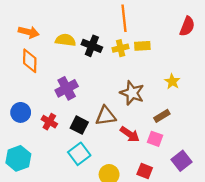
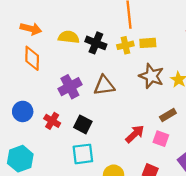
brown star: (132, 93) -> (151, 76), moved
brown triangle: (106, 116) -> (104, 85), moved
red arrow: (130, 134) -> (135, 134), turned -78
cyan square: (79, 154) -> (83, 154), turned 30

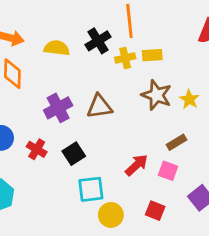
black cross: (96, 43) -> (98, 41), moved, turned 36
black square: (83, 124) -> (74, 154), turned 30
cyan square: (83, 154) -> (91, 189), moved

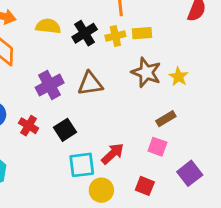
black cross: (98, 41) -> (85, 33), moved
red arrow: (137, 165) -> (113, 154), moved

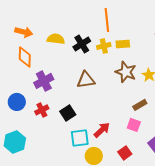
purple cross: (50, 85) -> (44, 81), moved
red cross: (29, 126) -> (42, 110), turned 32
red square: (145, 186) -> (125, 153), turned 32

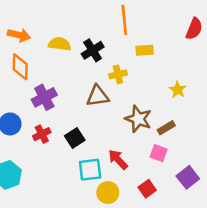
yellow cross: (104, 46) -> (118, 74), moved
brown star: (126, 72) -> (138, 119), moved
red arrow: (102, 130) -> (118, 160), turned -90

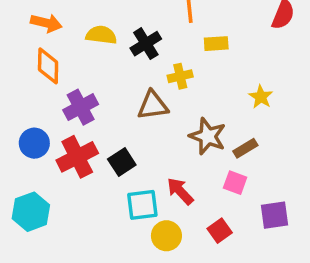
red cross: (42, 134) -> (77, 157), size x1.6
purple square: (188, 177) -> (275, 215), turned 30

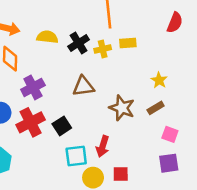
yellow cross: (180, 76) -> (103, 49), moved
brown rectangle: (245, 148) -> (156, 108), moved
pink square: (235, 183) -> (170, 134), moved
red arrow: (180, 191) -> (103, 146), turned -120
red square: (220, 231) -> (121, 174), moved, turned 35

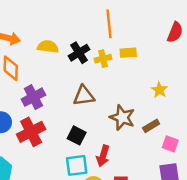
brown rectangle: (156, 108) -> (151, 126), moved
black square: (62, 126) -> (77, 135), moved, turned -30

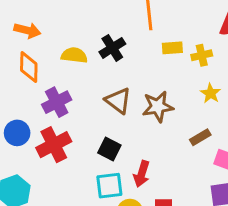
yellow semicircle: (48, 47) -> (74, 55), moved
yellow cross: (103, 59) -> (202, 55), moved
brown triangle: (84, 96) -> (118, 101), turned 45
brown star: (122, 117) -> (158, 107), moved, turned -30

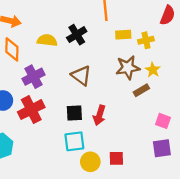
brown star: (158, 107) -> (128, 68), moved
brown rectangle: (200, 137) -> (141, 90), moved
black square: (109, 149) -> (74, 113), turned -30
red arrow: (142, 174) -> (99, 115), moved

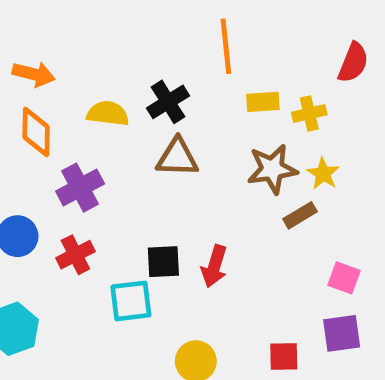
brown triangle: (81, 75) -> (177, 157), moved, turned -35
red cross: (31, 110) -> (75, 255), size x0.7
cyan square: (74, 141) -> (131, 301), moved
red square: (116, 158) -> (284, 357), moved

